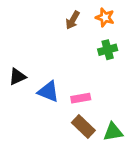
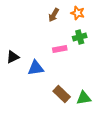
blue triangle: (48, 91) -> (36, 68), turned -30
pink rectangle: (81, 98) -> (60, 49), moved

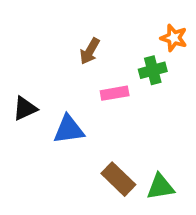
orange star: (78, 13) -> (174, 38), moved
brown arrow: (54, 15) -> (90, 51), moved

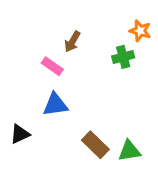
pink rectangle: (115, 93) -> (52, 66), moved, turned 45
black triangle: (25, 108) -> (20, 134), moved

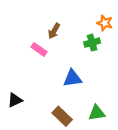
blue triangle: (55, 105) -> (72, 78), moved
brown rectangle: (95, 145) -> (62, 116), moved

